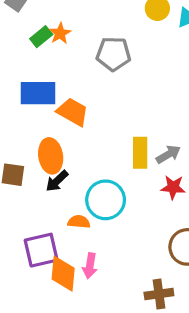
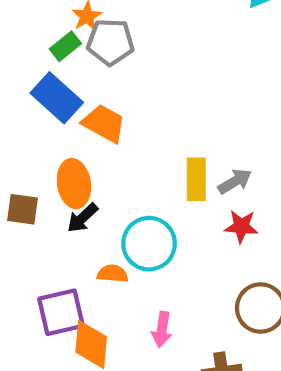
green rectangle: (41, 37) -> (65, 46), moved
gray pentagon: (113, 54) -> (110, 42), moved
blue rectangle: (38, 93) -> (57, 98), turned 42
pink arrow: (90, 266) -> (162, 329), moved

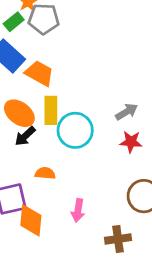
yellow rectangle: (196, 179) -> (51, 110), moved
orange ellipse: (74, 184) -> (19, 113), turned -44
cyan circle: (149, 244) -> (75, 130), moved

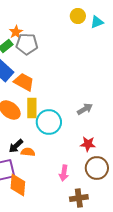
black arrow: (25, 136) -> (16, 146), moved
red star: (131, 142) -> (88, 144), moved
pink arrow: (78, 210) -> (64, 173), moved

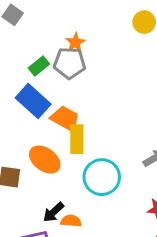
orange star: (16, 32) -> (75, 43), moved
yellow rectangle: (32, 108) -> (77, 139), moved

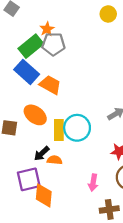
orange star: (75, 43) -> (47, 29), moved
green rectangle: (39, 66) -> (31, 46), size x1.6
yellow rectangle: (77, 139) -> (59, 130), moved

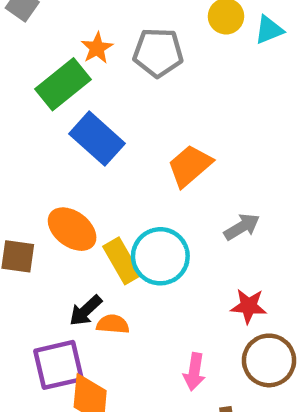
gray pentagon: (53, 44) -> (158, 53), moved
blue rectangle: (27, 72) -> (97, 139), moved
orange trapezoid: (50, 85) -> (190, 166), moved, turned -70
yellow rectangle: (59, 130) -> (122, 261), turned -30

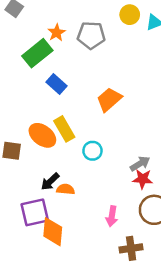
blue rectangle: (97, 139) -> (57, 84), size x0.7
gray arrow: (242, 227) -> (140, 164), moved
cyan circle: (160, 256) -> (92, 151), size x0.6
yellow rectangle: (122, 261) -> (64, 129), moved

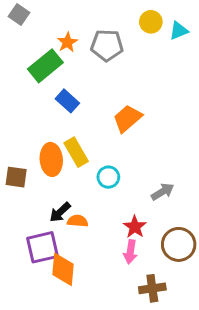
orange ellipse: (42, 135) -> (51, 159), turned 48
red star: (143, 179) -> (135, 227), moved, turned 30

